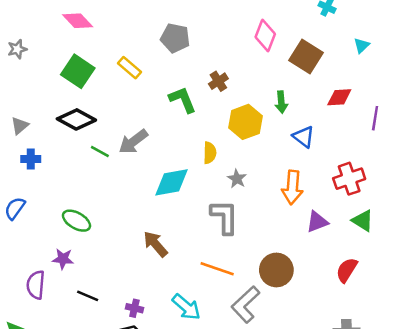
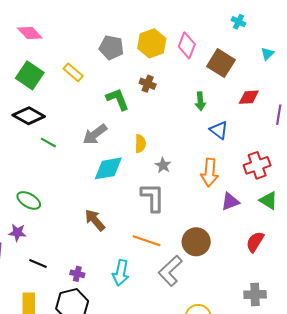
brown cross: (218, 81) -> (148, 84), turned -35
yellow hexagon: (246, 122) -> (152, 43), moved
gray arrow: (133, 142) -> (95, 134), moved
cyan arrow: (186, 307) -> (121, 273), turned 60

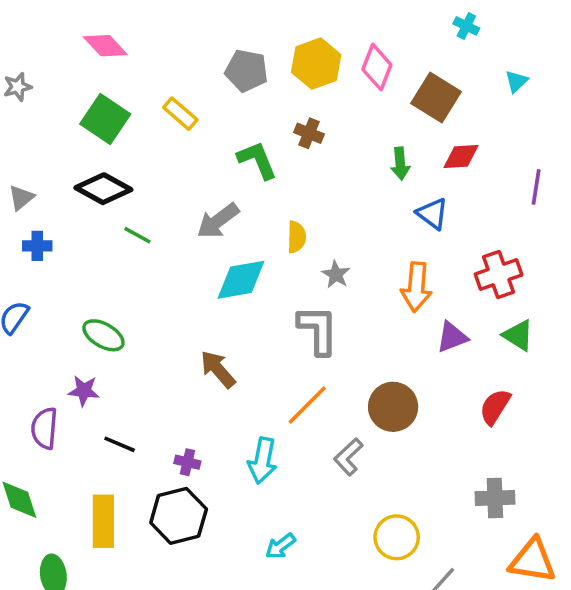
red diamond: (249, 97) -> (461, 156), moved
orange line: (147, 241) -> (307, 405), turned -64
gray L-shape: (170, 271) -> (348, 457), size x0.7

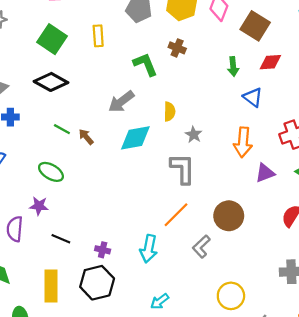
yellow rectangle: (180, 114) -> (98, 36), turned 45
green line: (137, 235) -> (62, 129), moved
brown arrow: (218, 369) -> (86, 137), moved, size x0.7

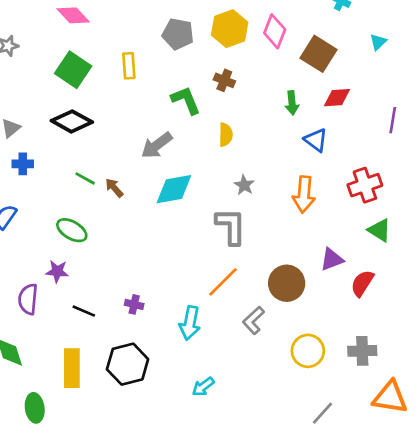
yellow semicircle: (169, 112) -> (226, 135), moved
purple triangle: (265, 173) -> (332, 259), moved
purple cross: (103, 250) -> (134, 304), moved
yellow circle: (231, 296) -> (308, 351), moved

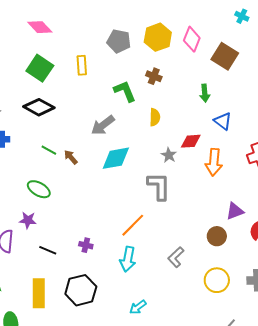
red diamond: (337, 98) -> (191, 141), moved
orange line: (223, 282) -> (133, 225), moved
brown circle: (287, 283) -> (217, 236), moved, size x0.7

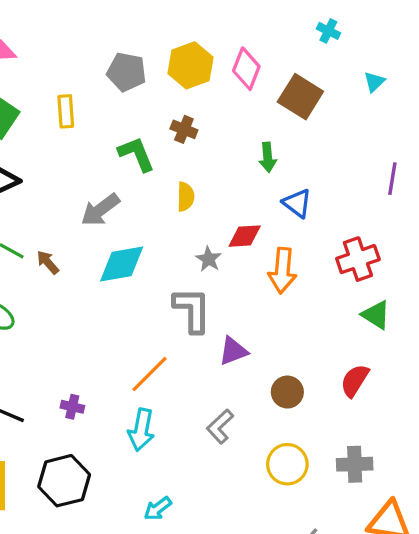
purple triangle: (235, 211) -> (233, 351), moved

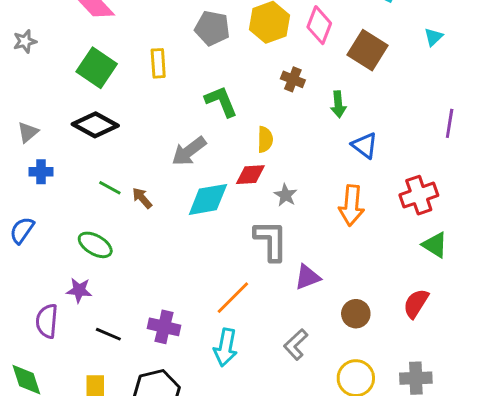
brown cross: (184, 129) -> (293, 79), moved
red diamond: (245, 236) -> (250, 175), moved
purple cross: (72, 407) -> (164, 327), size x1.5

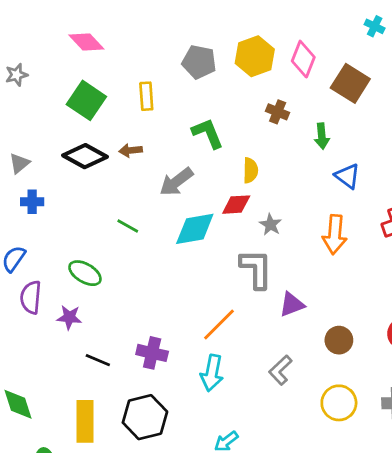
green line: (110, 188) -> (128, 226), moved
brown arrow: (142, 198) -> (131, 150), moved, turned -55
purple semicircle: (47, 321) -> (31, 297), moved

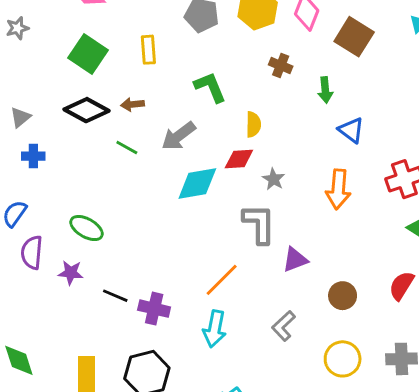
green line: (128, 226) -> (127, 147), moved
black line: (98, 360) -> (115, 296), moved

